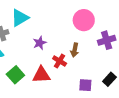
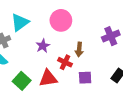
pink circle: (84, 20) -> (61, 20), moved
purple square: (85, 85) -> (85, 78), moved

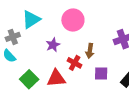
purple square: (85, 78) -> (101, 73), moved

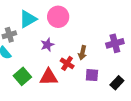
pink circle: (73, 20) -> (58, 17), moved

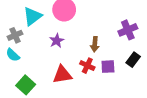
red cross: (67, 63) -> (87, 66), moved
green square: (22, 76) -> (26, 85), moved
black rectangle: (117, 83) -> (133, 60), moved

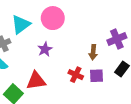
brown arrow: (95, 44) -> (93, 52), moved
red triangle: (62, 75) -> (36, 81), moved

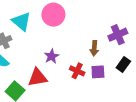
cyan triangle: (21, 24) -> (21, 21), turned -42
purple star: (45, 49) -> (52, 56), moved

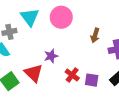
brown arrow: (94, 48) -> (95, 35), moved
red triangle: (38, 77) -> (34, 73), turned 42

